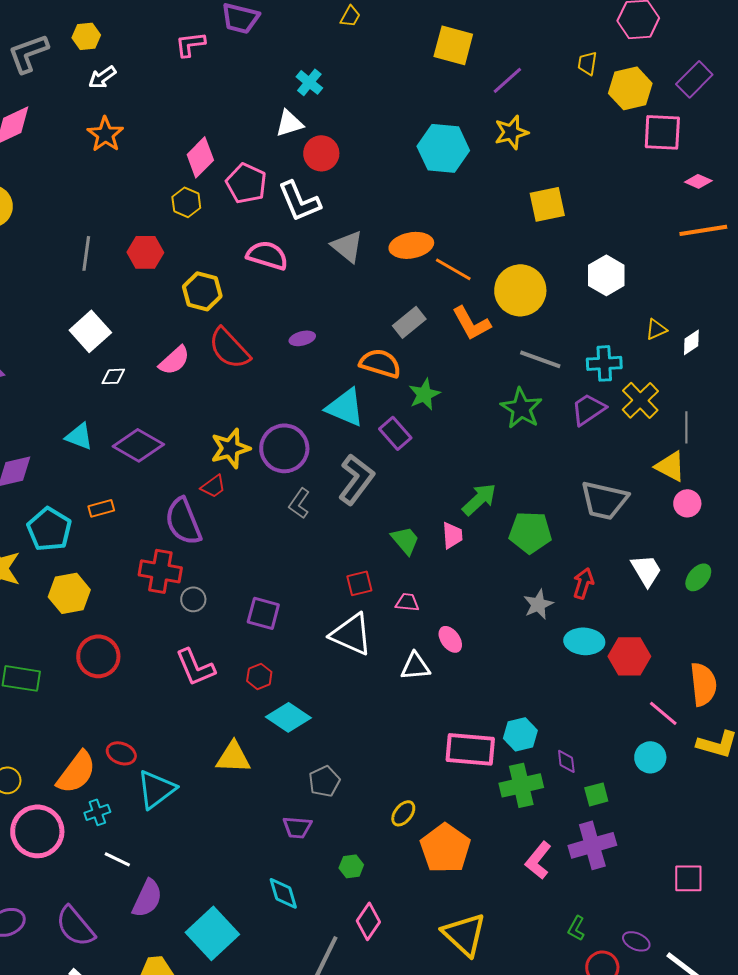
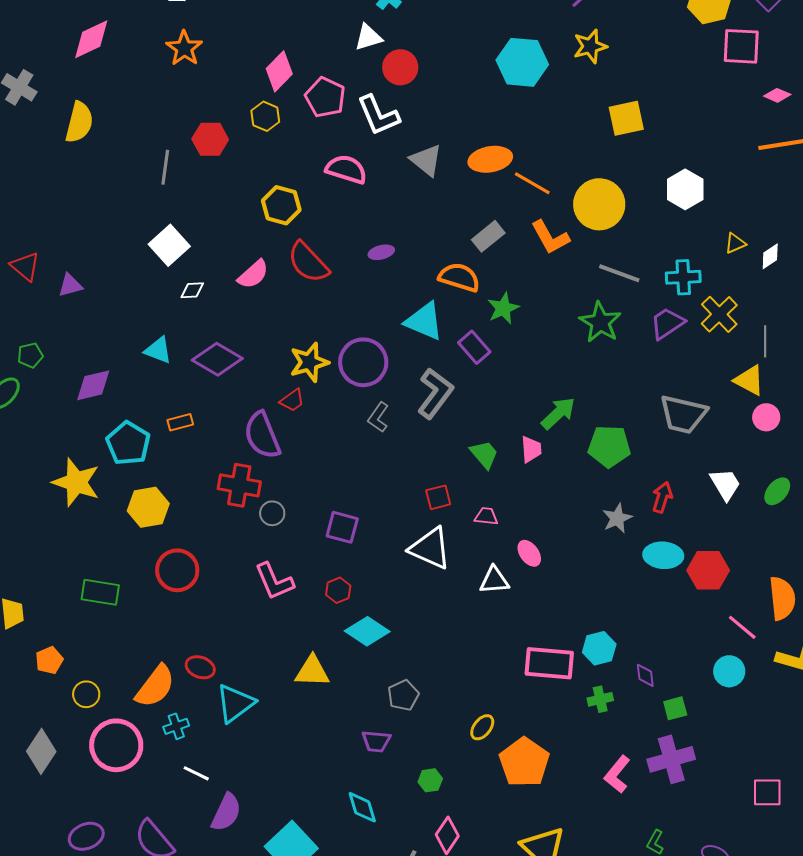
red hexagon: (145, 252) -> (210, 139), moved
green cross: (521, 785) -> (600, 699), size x0.6

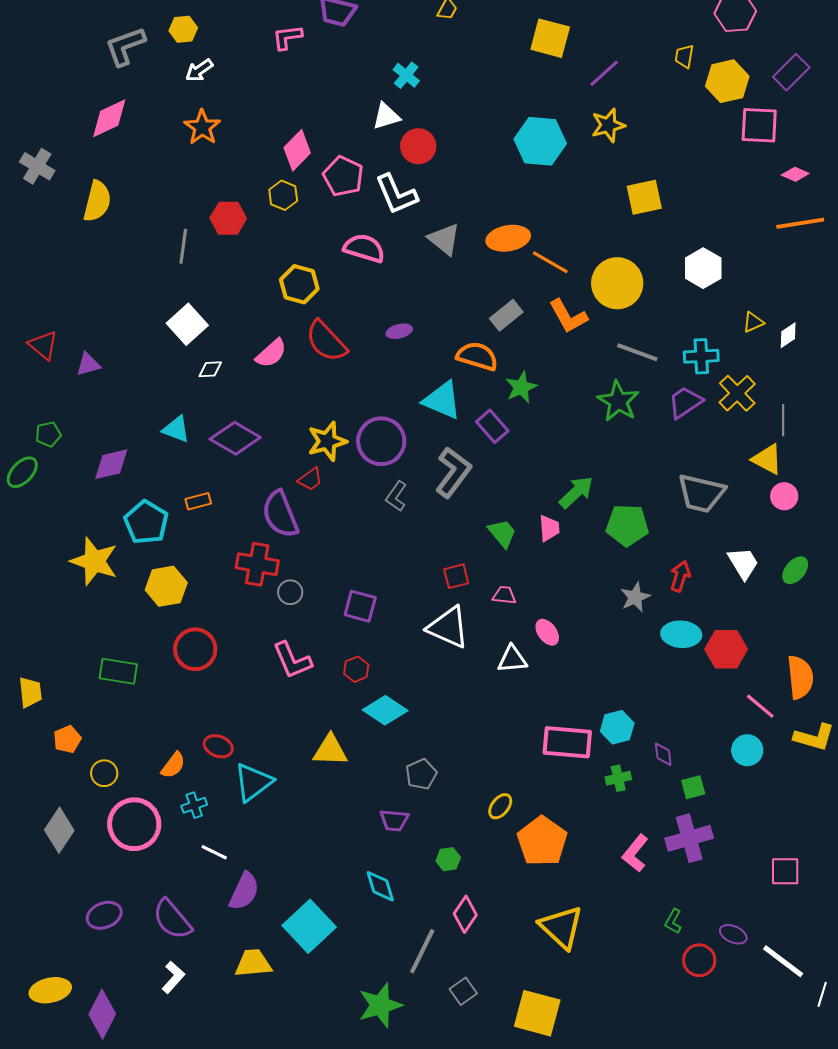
orange semicircle: (155, 686) -> (173, 765), size x0.6

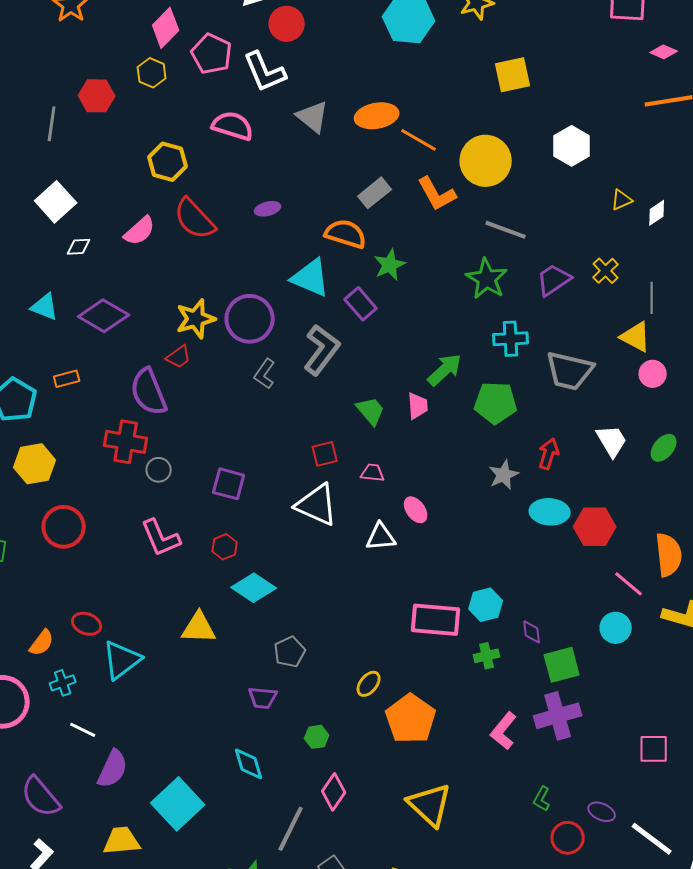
cyan cross: (701, 356) -> (511, 339), moved
yellow cross: (737, 393) -> (606, 271), size x0.7
green square: (693, 787) -> (562, 665), size x1.5

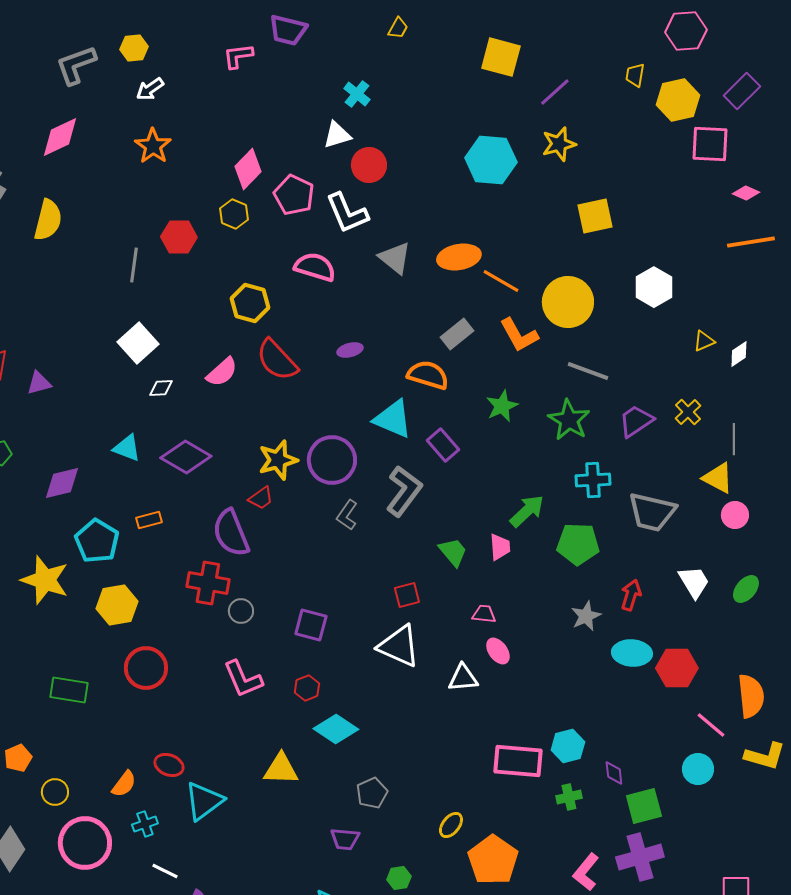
green star: (390, 265) -> (502, 406), moved
pink trapezoid: (373, 473) -> (484, 614), moved

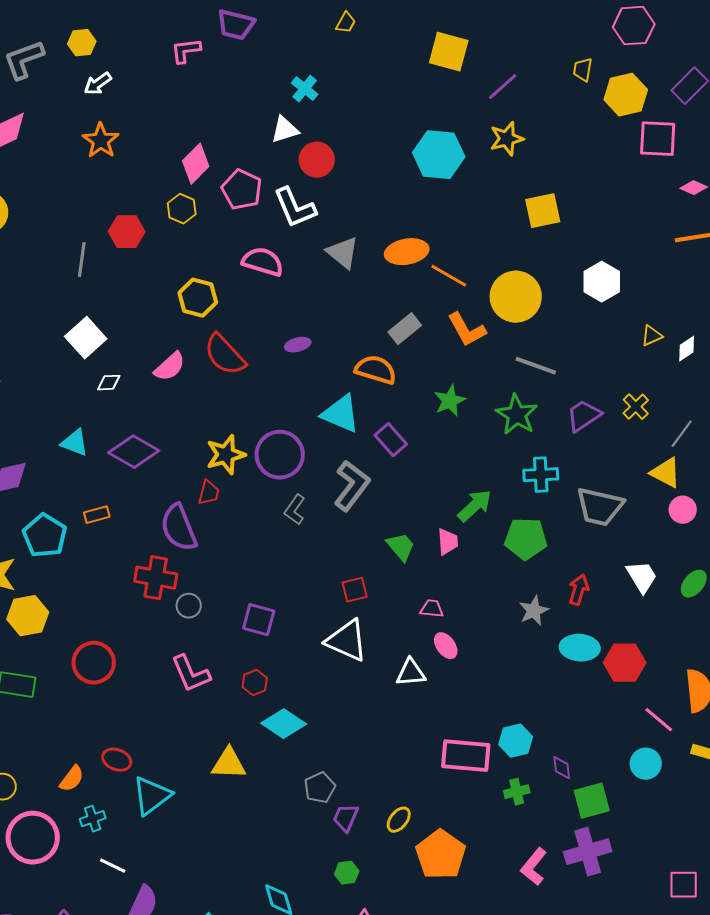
gray line: (734, 439) -> (682, 434), turned 36
red trapezoid: (261, 498) -> (209, 493), turned -40
yellow hexagon: (117, 605) -> (28, 616), moved
purple trapezoid: (345, 839) -> (346, 818), moved, turned 108

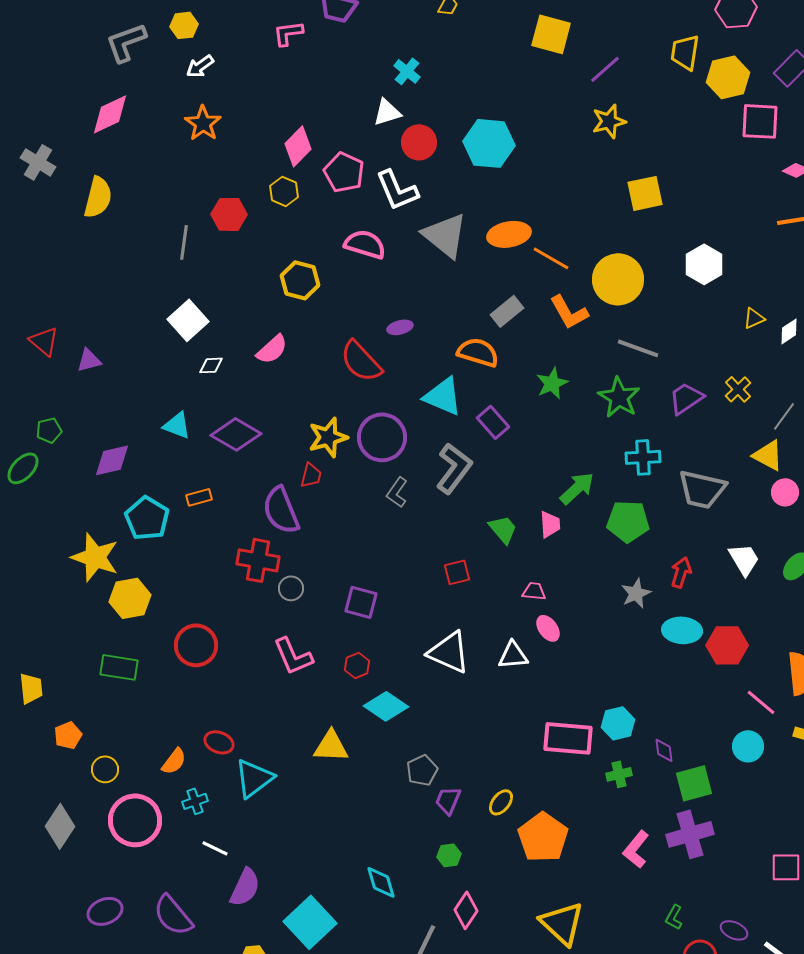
yellow trapezoid: (583, 70) -> (685, 52), size x1.5
cyan hexagon: (439, 155) -> (489, 143), moved
gray triangle: (343, 253) -> (445, 235), size x1.4
red semicircle: (225, 355) -> (361, 361), moved
white triangle: (347, 641) -> (449, 652), moved

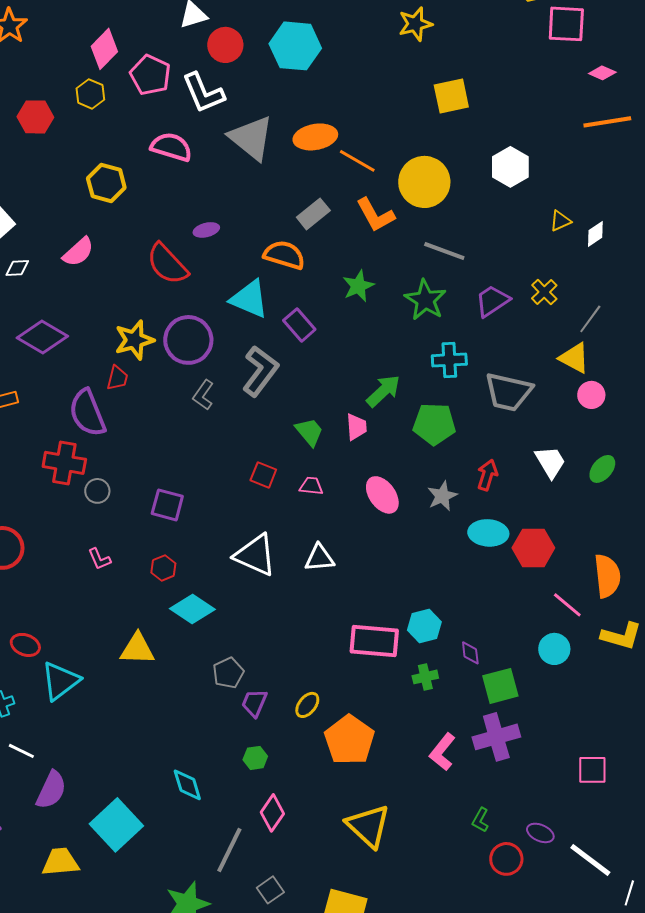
red square: (457, 572) -> (263, 475), turned 36
pink trapezoid: (534, 591) -> (311, 486), moved
pink ellipse: (548, 628) -> (382, 495), moved, size x1.4
pink L-shape: (293, 656) -> (99, 559), size x0.6

